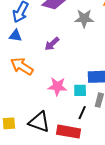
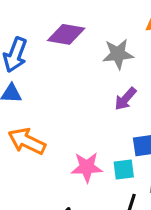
purple arrow: (52, 44) -> (125, 99), moved

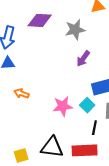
orange arrow: (27, 141) -> (21, 93), size x0.6
cyan square: (124, 170) -> (87, 105), turned -32

